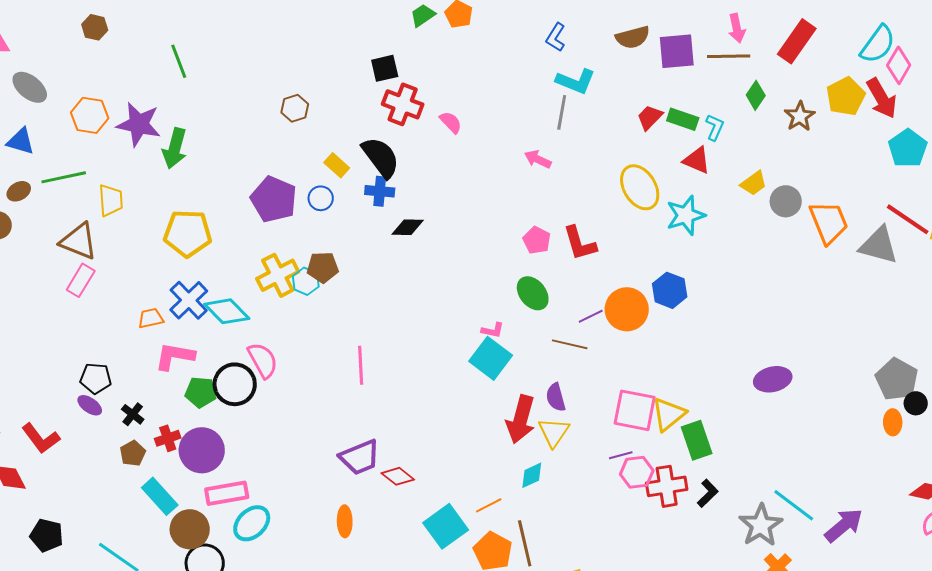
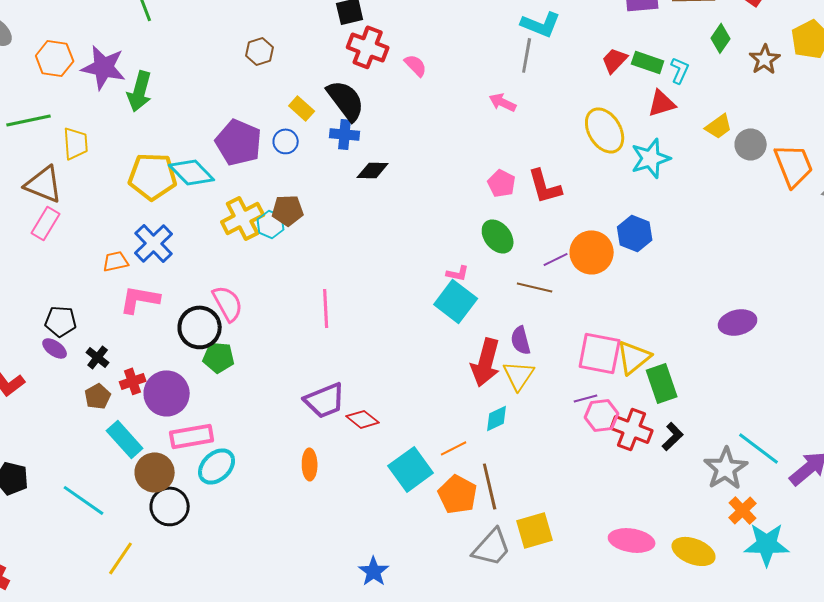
red triangle: (697, 160) -> (662, 103), turned -40
cyan diamond: (227, 311) -> (192, 172), moved
green pentagon: (201, 392) -> (219, 357), moved
red cross: (667, 486) -> (632, 429), turned 30

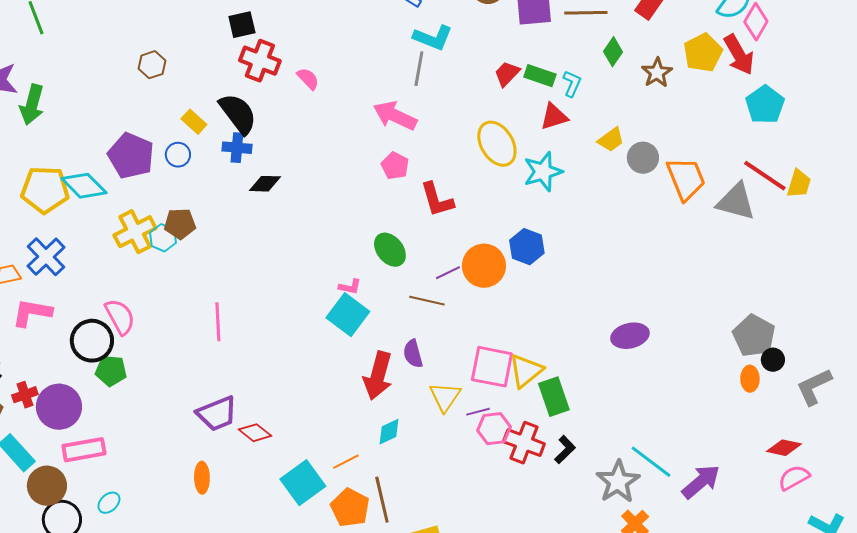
pink arrow: (503, 102) -> (395, 116), size x1.6
pink pentagon: (502, 183) -> (395, 166), moved
yellow triangle: (519, 375) -> (445, 397), moved
cyan ellipse: (217, 466) -> (109, 503), moved, size x0.6

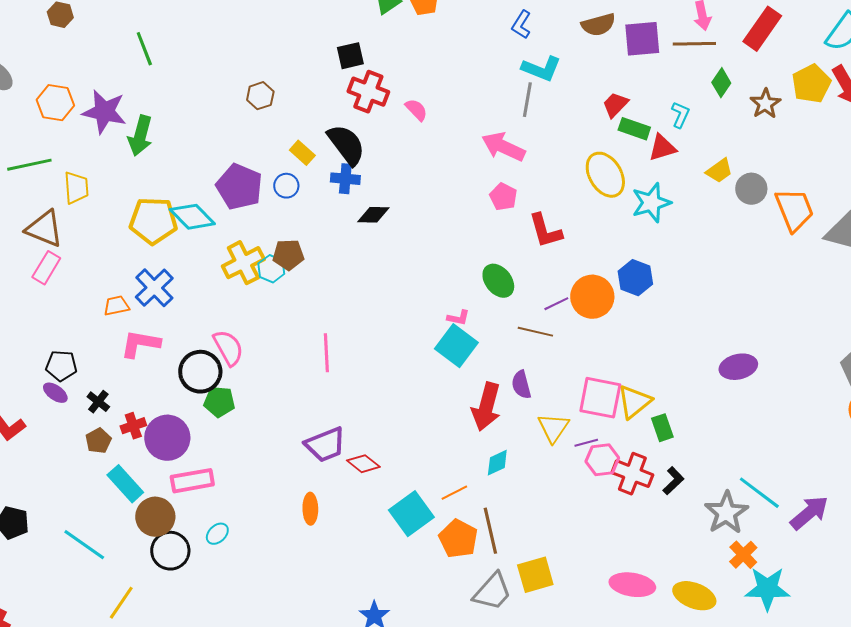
green rectangle: (540, 76) -> (634, 129), moved
green rectangle: (554, 397) -> (662, 428), size x0.7

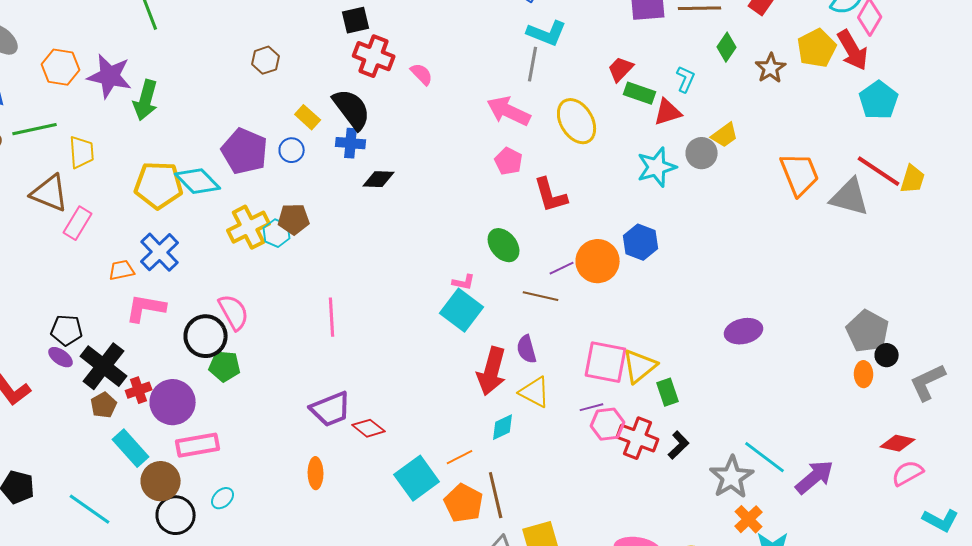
yellow ellipse: (605, 175) -> (577, 121), moved
gray circle: (751, 189) -> (702, 153), moved
pink rectangle: (46, 268) -> (78, 223), moved
black cross: (98, 402) -> (104, 366), size x2.0
yellow triangle: (553, 428) -> (535, 392), moved, turned -36

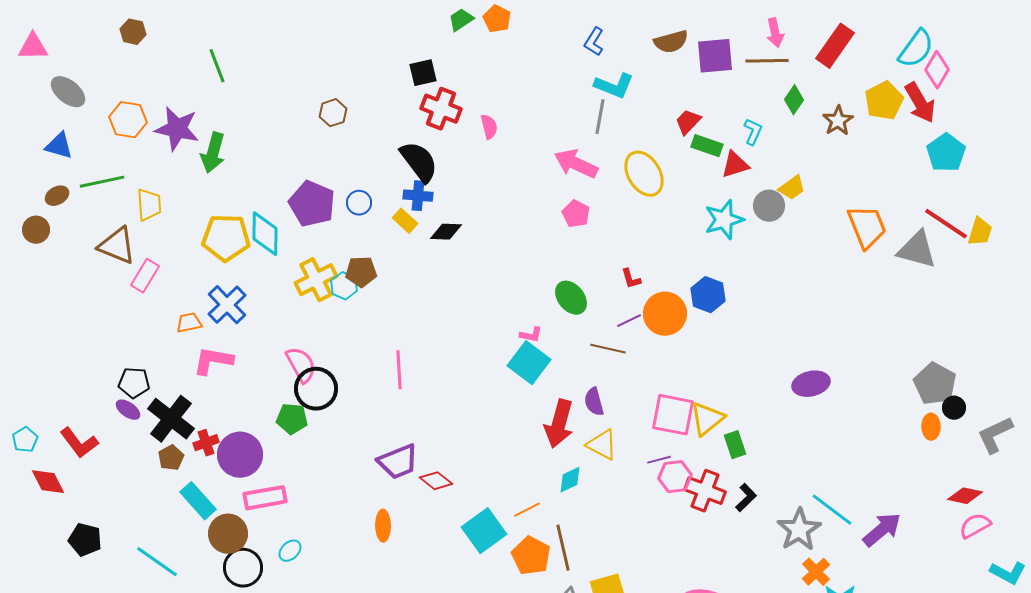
pink semicircle: (422, 74) -> (489, 127), turned 30
yellow rectangle: (308, 117) -> (405, 221), moved
cyan diamond: (198, 181) -> (265, 234), turned 45
red L-shape: (551, 195) -> (631, 279), moved, size x0.6
black circle: (206, 336) -> (316, 389), moved

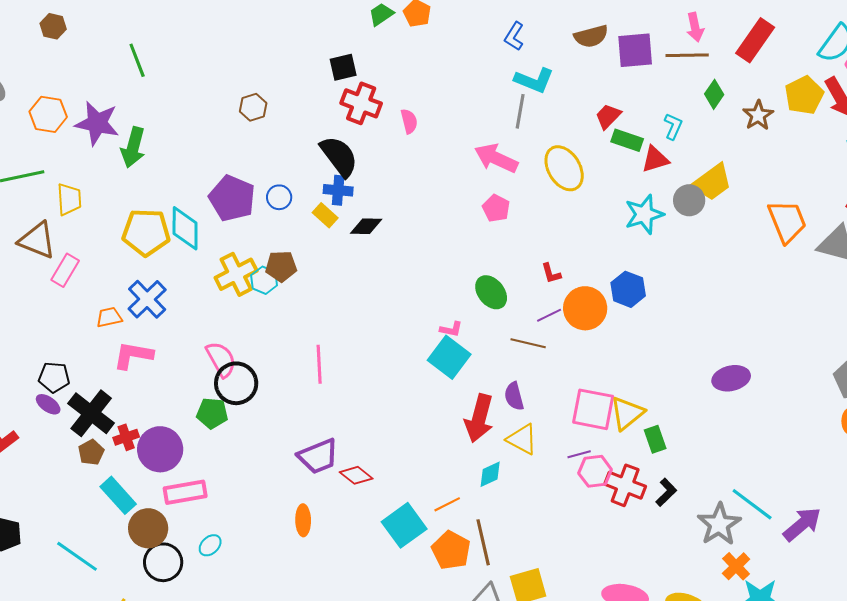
yellow trapezoid: (792, 188) -> (712, 182), size x1.5

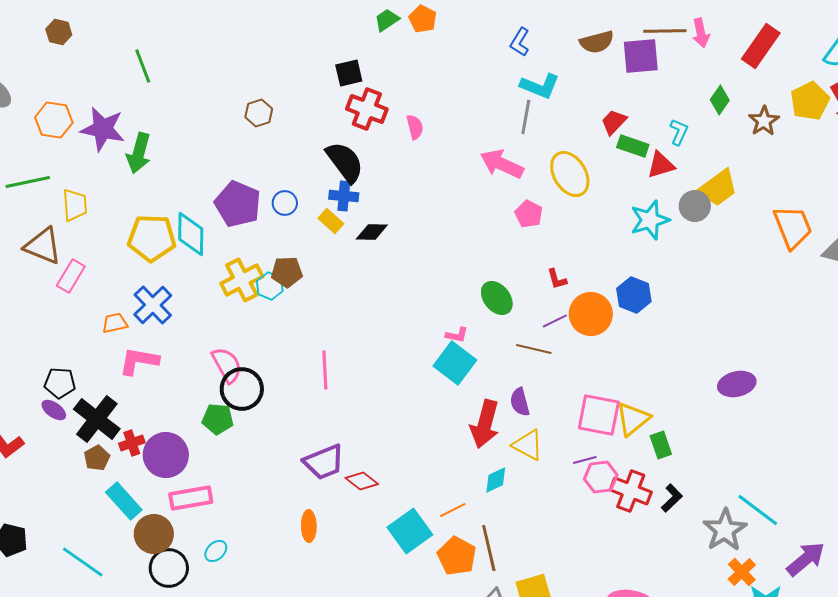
brown line: (687, 55) -> (665, 31), moved
pink pentagon: (496, 208) -> (529, 214), moved
purple arrow: (802, 524) -> (806, 559), moved

